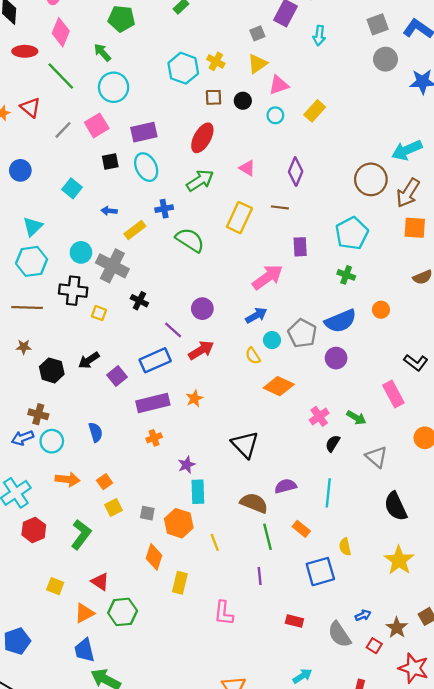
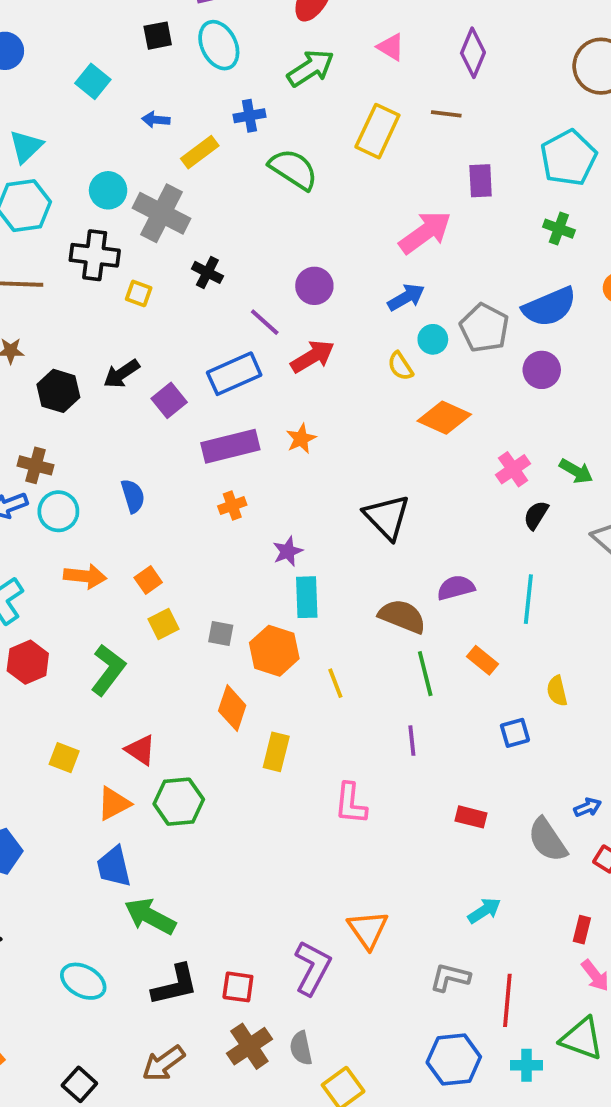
blue square: (320, 572) -> (515, 733), size x0.6

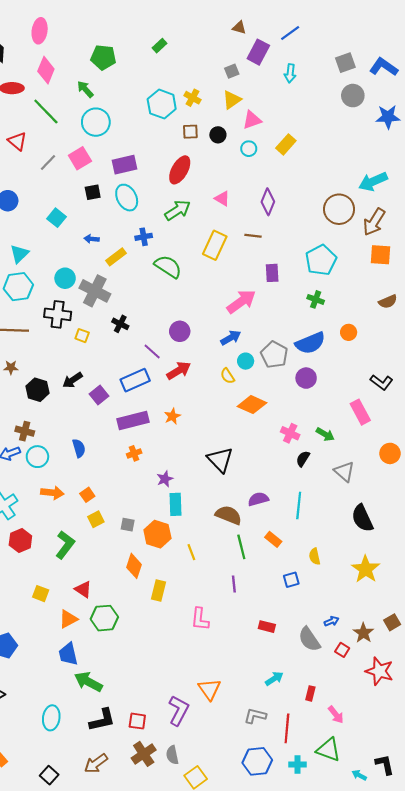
pink cross: (513, 469) -> (290, 433), turned -30
red rectangle: (582, 930) -> (310, 693), moved
cyan ellipse: (83, 981) -> (51, 718), turned 70

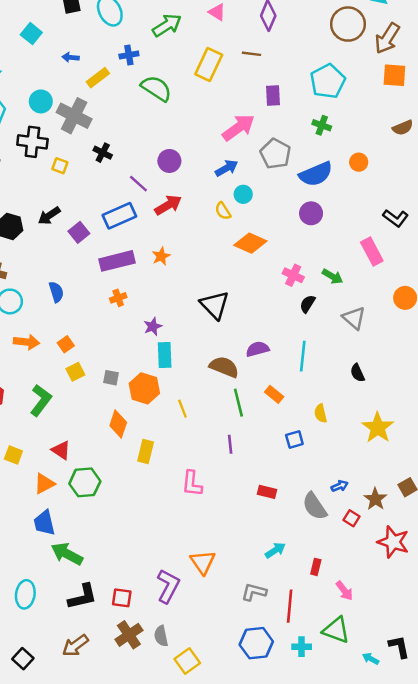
gray pentagon: (274, 355) -> (275, 154), moved
black semicircle: (362, 518) -> (357, 373), moved, size x0.6

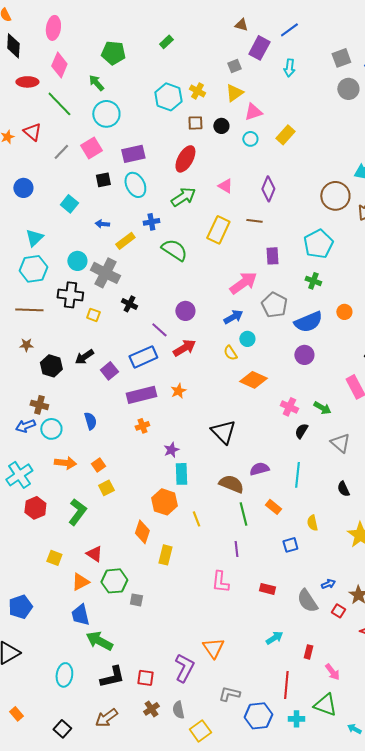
gray square: (111, 378) -> (136, 600), moved
pink L-shape: (192, 484) -> (220, 582), moved
gray L-shape: (254, 592) -> (229, 694), moved
brown cross: (129, 635) -> (151, 709), size x0.7

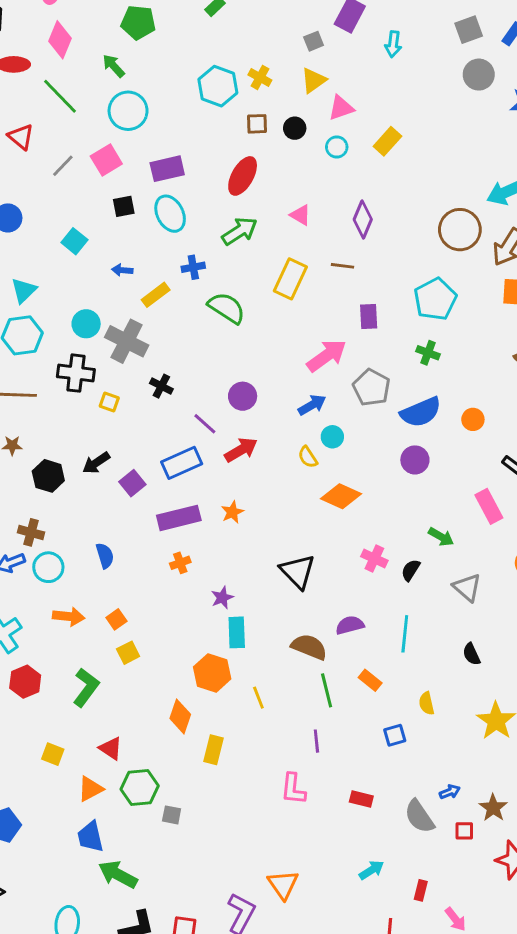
orange circle: (344, 312) -> (473, 419), moved
pink cross: (289, 407) -> (374, 559), moved
red square: (338, 611) -> (464, 831), turned -32

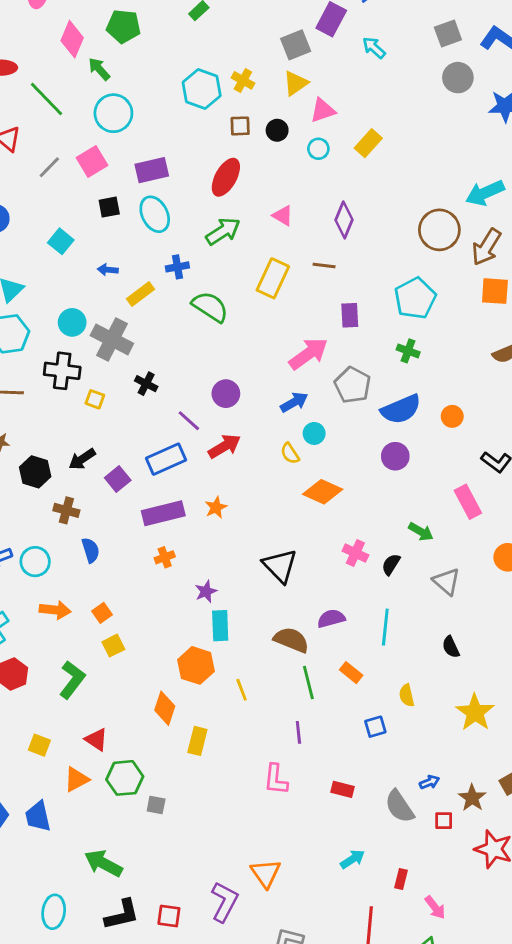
pink diamond: (60, 40) -> (72, 39), moved
gray square: (314, 41) -> (296, 45), size x1.5
cyan arrow: (393, 44) -> (374, 48), turned 125
brown cross: (31, 532) -> (66, 510), moved
blue trapezoid: (90, 837) -> (38, 816), moved

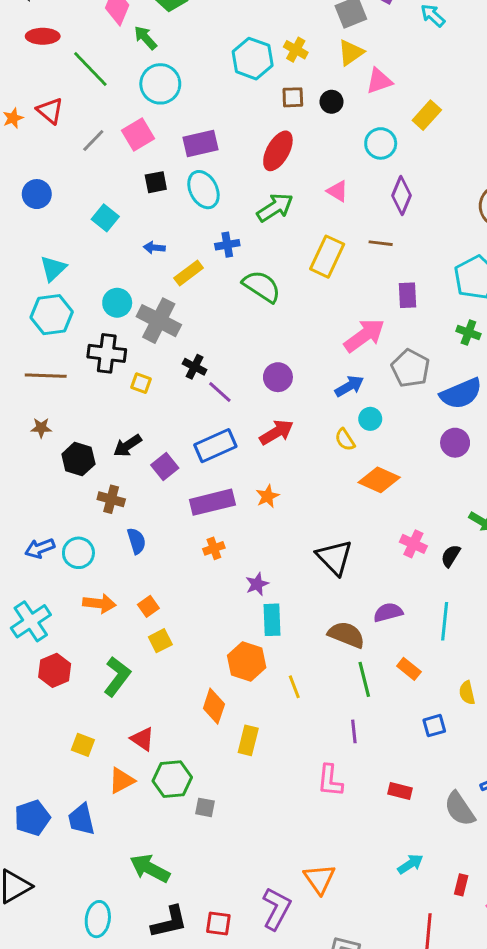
cyan circle: (318, 149) -> (381, 143), moved, size x1.4
purple line: (189, 421) -> (220, 392), moved

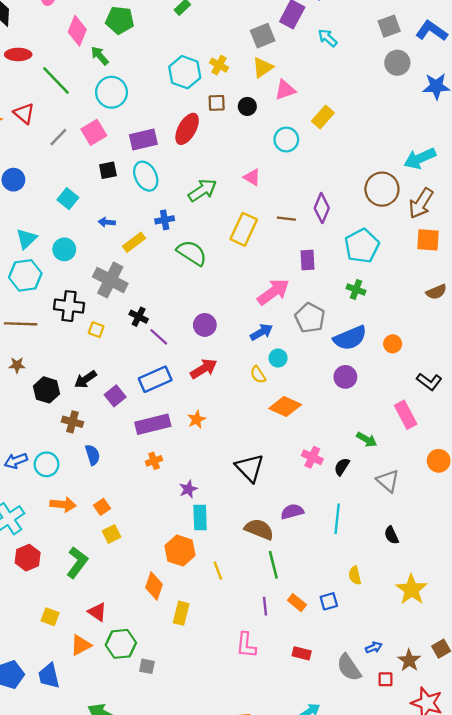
red ellipse: (278, 151) -> (187, 129), moved
purple diamond: (401, 196) -> (322, 208), moved
cyan circle: (117, 303) -> (64, 249), moved
orange rectangle: (409, 669) -> (297, 603), moved

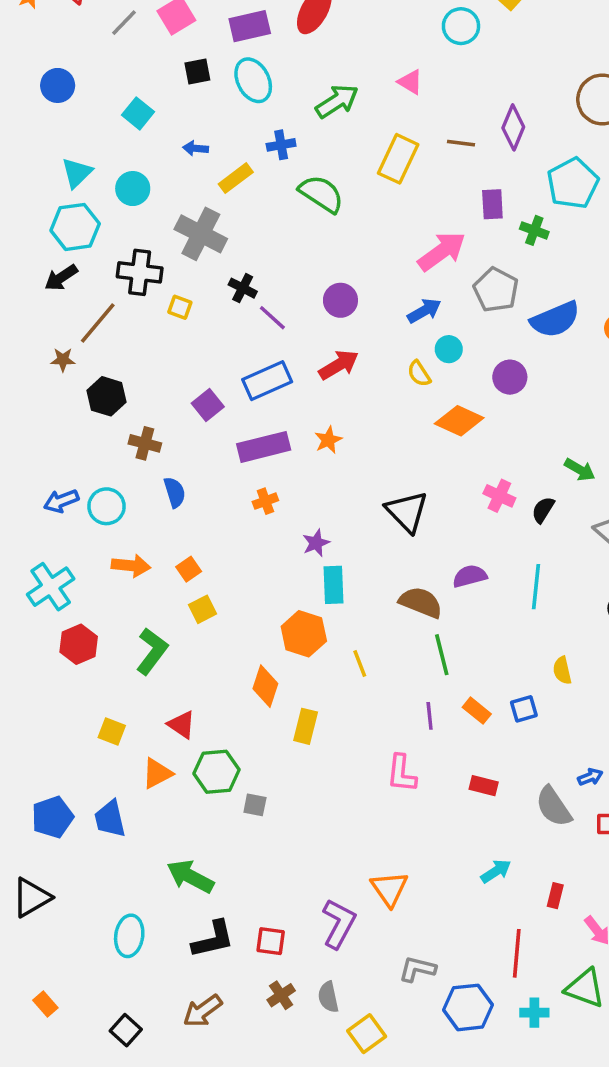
green cross: (356, 290) -> (534, 230), moved
brown line: (21, 324) -> (98, 323), moved, turned -52
purple circle: (345, 377) -> (510, 377), moved
black arrow: (85, 379) -> (61, 278), moved

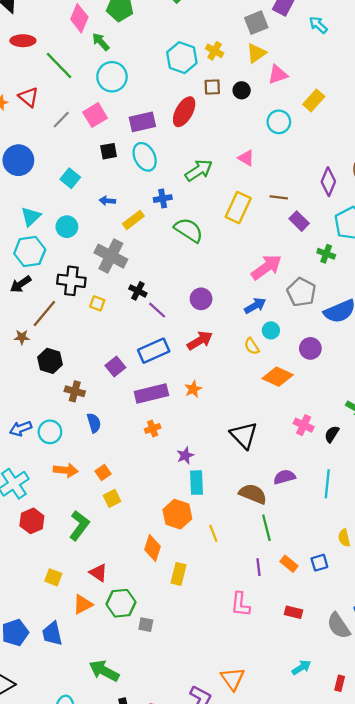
blue circle: (58, 85) -> (18, 160), size x1.4
purple diamond: (513, 127) -> (328, 182), moved
purple rectangle: (492, 204) -> (299, 221), moved, turned -42

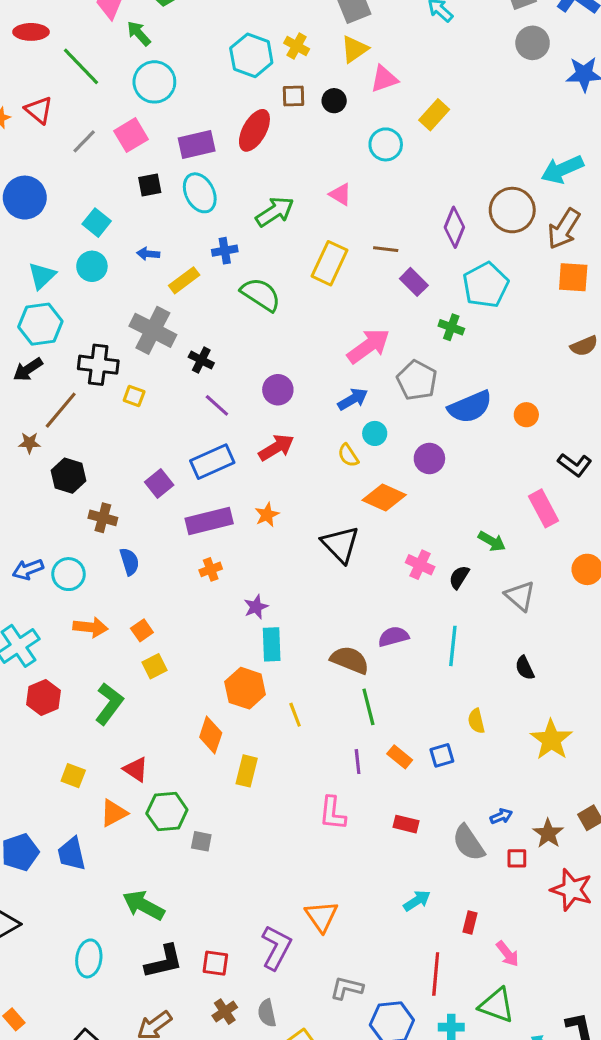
cyan circle: (67, 227) -> (92, 266), moved
black cross: (138, 291) -> (201, 360), moved
black triangle: (244, 435) -> (340, 544), moved

